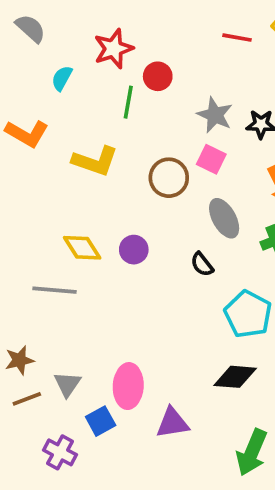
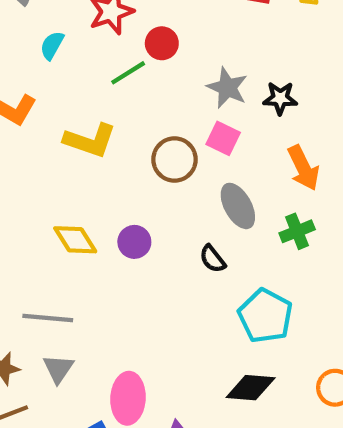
green line: (128, 102) -> (128, 73), turned 48
gray line: (54, 290) -> (48, 318), moved
gray triangle: (67, 384) -> (58, 369), moved

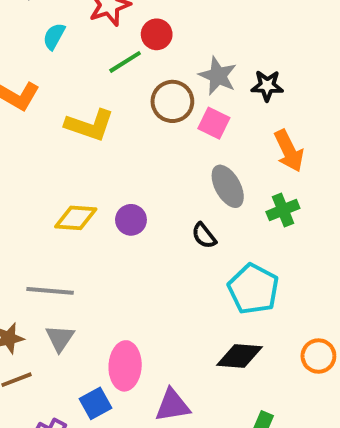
brown circle: (175, 159) -> (172, 101), moved
yellow diamond: (75, 240) -> (76, 218), turned -54

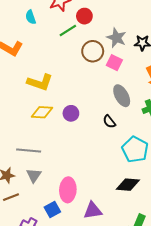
cyan semicircle: (54, 36) -> (31, 17), turned -48
yellow L-shape: (90, 125) -> (40, 82), moved

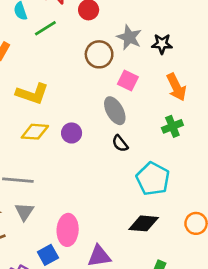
green line: (68, 31) -> (45, 28), moved
pink square: (114, 63) -> (128, 81), moved
gray ellipse: (122, 96) -> (115, 111), moved

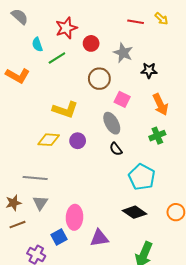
gray star: (129, 37) -> (123, 53), moved
yellow L-shape: (32, 94) -> (65, 110), moved
black diamond: (144, 223) -> (135, 212), turned 30

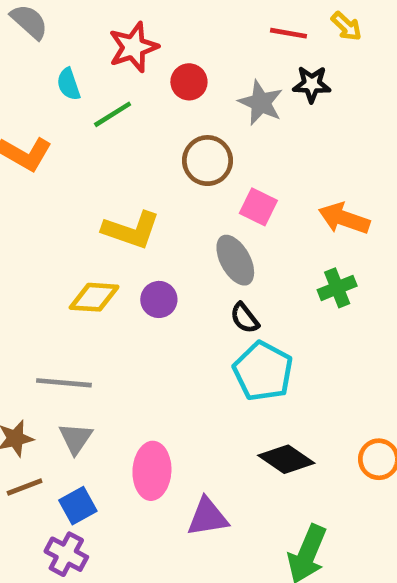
black star: (149, 70) -> (312, 84), moved
orange arrow: (160, 105) -> (344, 218), turned 135
cyan pentagon: (142, 177) -> (263, 371), moved
blue square: (59, 237) -> (78, 506), moved

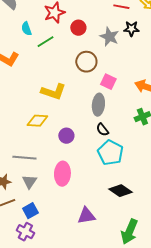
gray ellipse: (235, 260) -> (98, 105), turned 35
purple circle: (159, 299) -> (66, 136), moved
pink ellipse: (152, 471) -> (62, 174), moved

